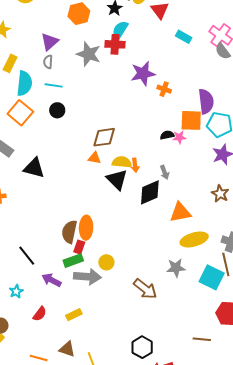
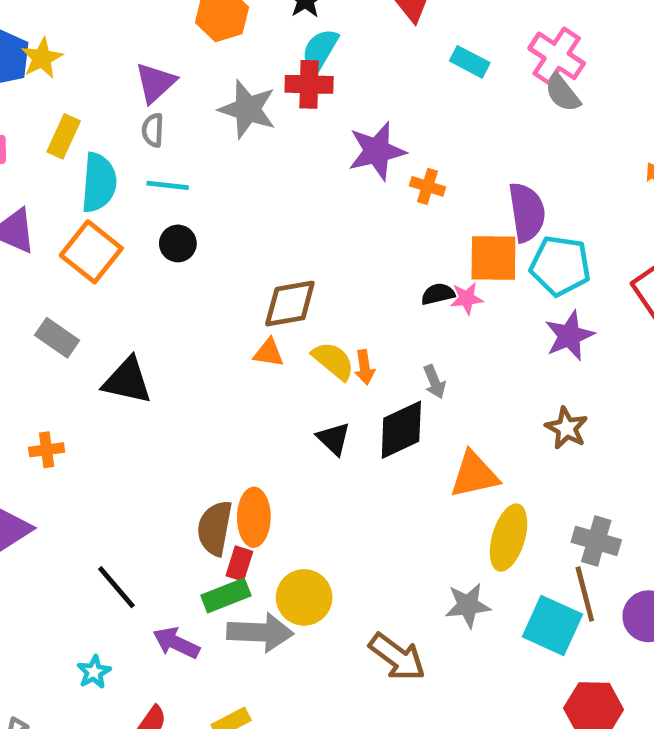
yellow semicircle: (122, 162) -> (333, 361), turned 36
black triangle: (117, 179) -> (334, 439), moved, size x0.7
yellow ellipse: (194, 239) -> (509, 538), turned -56
yellow circle: (106, 262) -> (304, 597), size x1.5

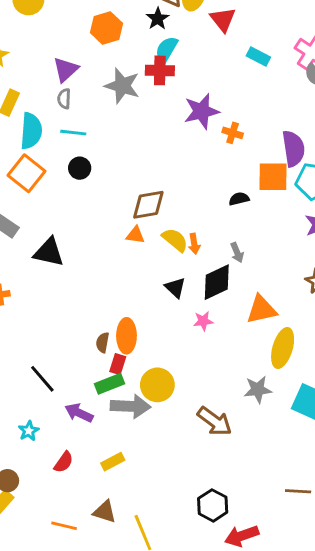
pink star: (467, 298) -> (203, 321), moved
brown semicircle: (215, 528) -> (103, 342), size x0.6

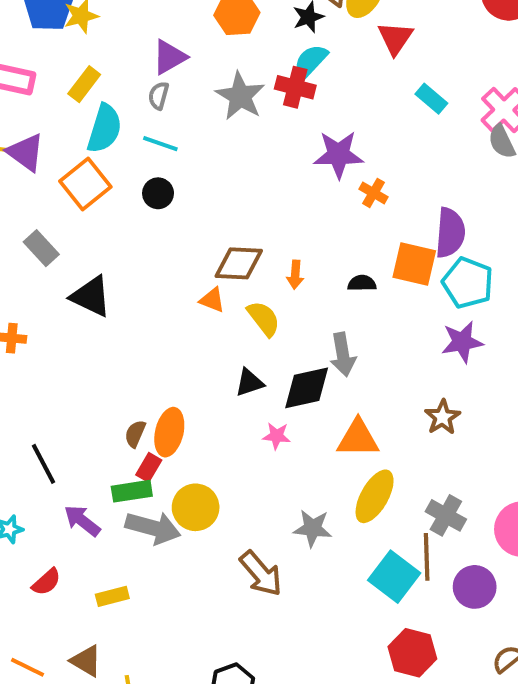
orange arrow: (194, 244) -> (295, 275), moved
gray arrow: (237, 253) -> (343, 355), size x1.5
black triangle: (175, 288) -> (249, 383), turned 45
gray star: (258, 390) -> (313, 528), moved

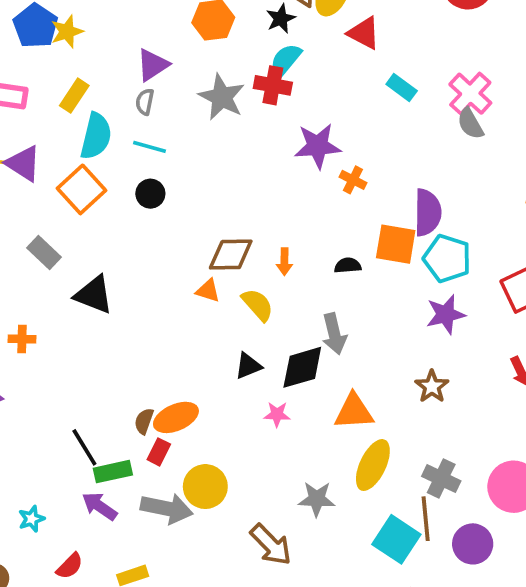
red triangle: (395, 38) -> (364, 33), turned -33
orange ellipse: (169, 432) -> (176, 417), turned 57
black line: (44, 464) -> (84, 447), moved
green rectangle: (132, 491) -> (113, 472), moved

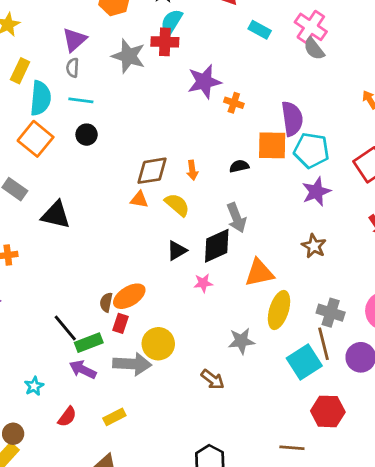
cyan square: (396, 539) -> (304, 362), turned 32
brown arrow: (271, 545) -> (213, 379), size x0.7

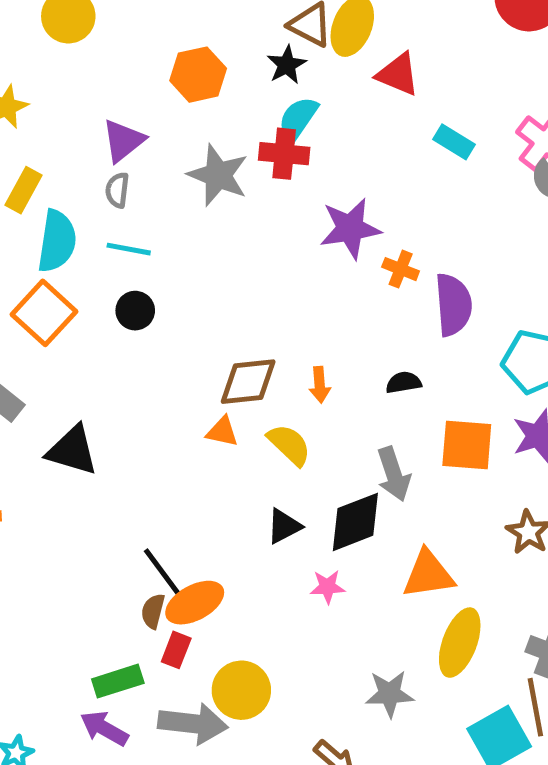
purple semicircle: (292, 119) -> (453, 305), moved
orange square: (272, 145) -> (467, 445), moved
black line: (65, 328) -> (162, 571), moved

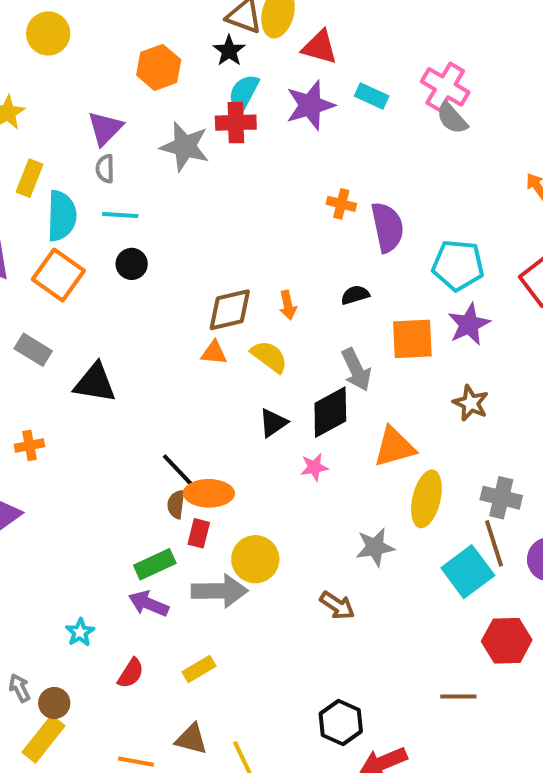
purple star: (350, 228) -> (310, 105), moved
orange ellipse: (195, 603) -> (209, 493), turned 36

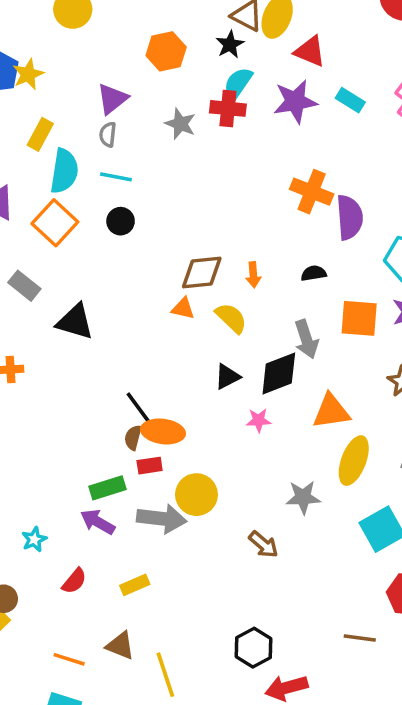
gray star: (185, 146) -> (180, 124), size x0.7
orange cross: (341, 204) -> (312, 192), size x1.6
red rectangle: (199, 533) -> (150, 466), turned 60

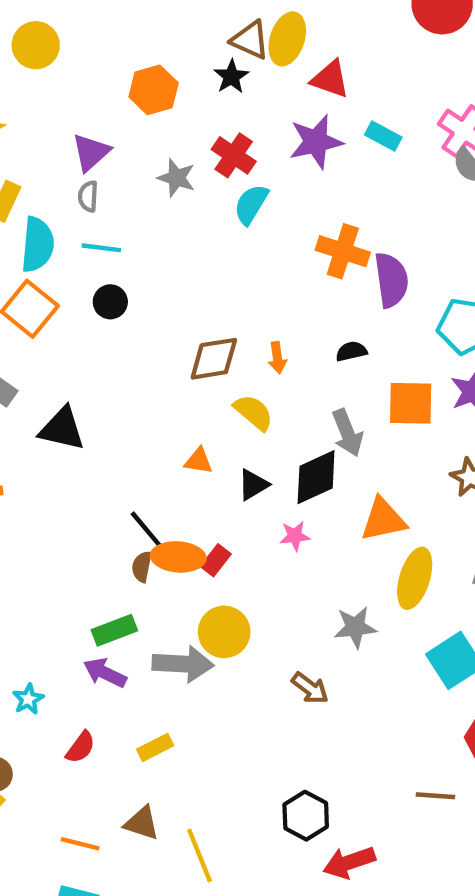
cyan semicircle: (238, 83) -> (251, 204), moved
red cross: (228, 108) -> (234, 155), turned 32
orange triangle: (183, 308) -> (199, 461), moved
red rectangle: (150, 466) -> (216, 560), moved, turned -40

